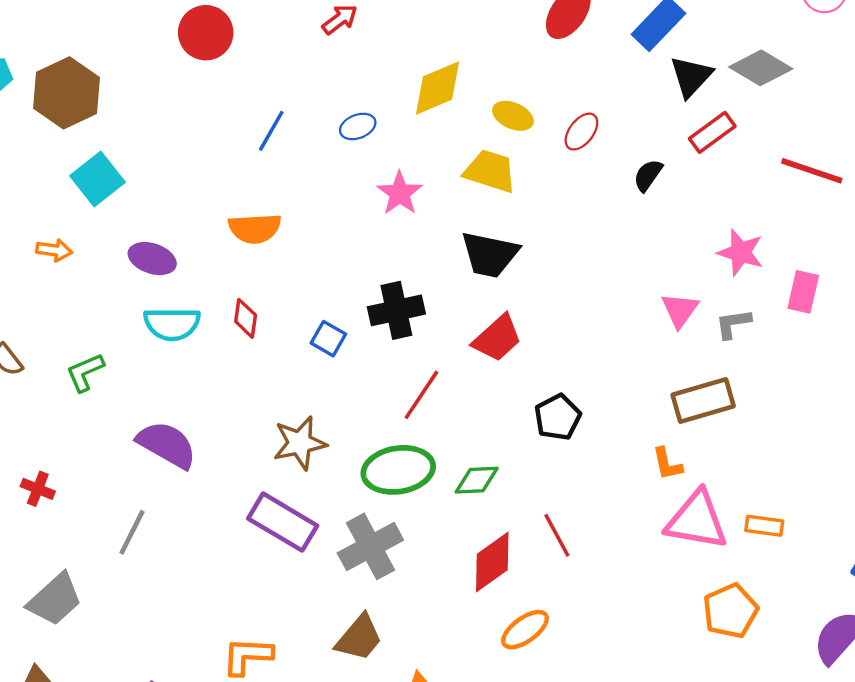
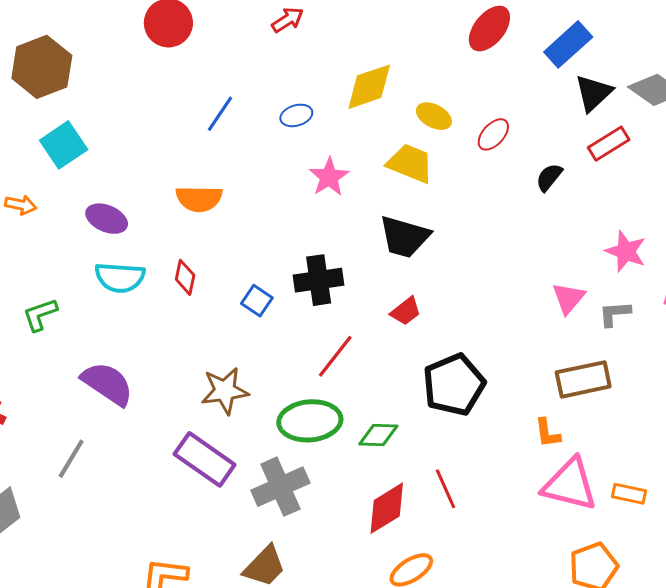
red trapezoid: (497, 338) -> (406, 311), size x0.7
black pentagon: (558, 417) -> (454, 385), size x1.5

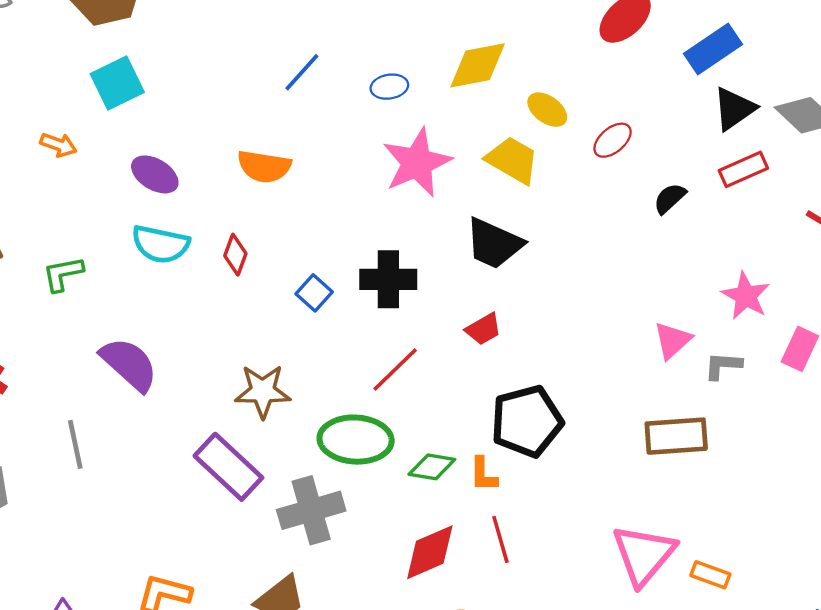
pink star: (329, 177) -> (417, 163), size x1.5
orange L-shape: (547, 433) -> (483, 474), moved
gray line: (71, 459) -> (75, 444), turned -51
pink triangle: (570, 485) -> (644, 555), turned 48

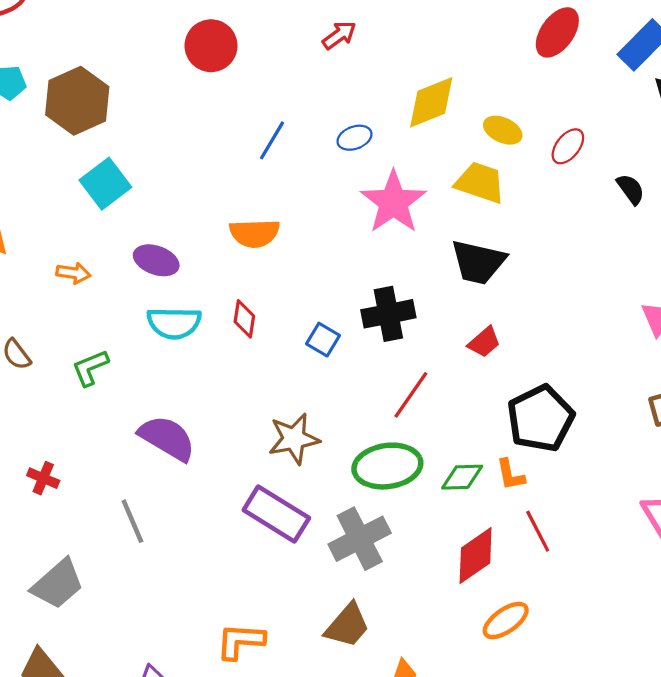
orange arrow: (58, 145) -> (73, 273), moved
black semicircle: (670, 198) -> (631, 189), turned 108

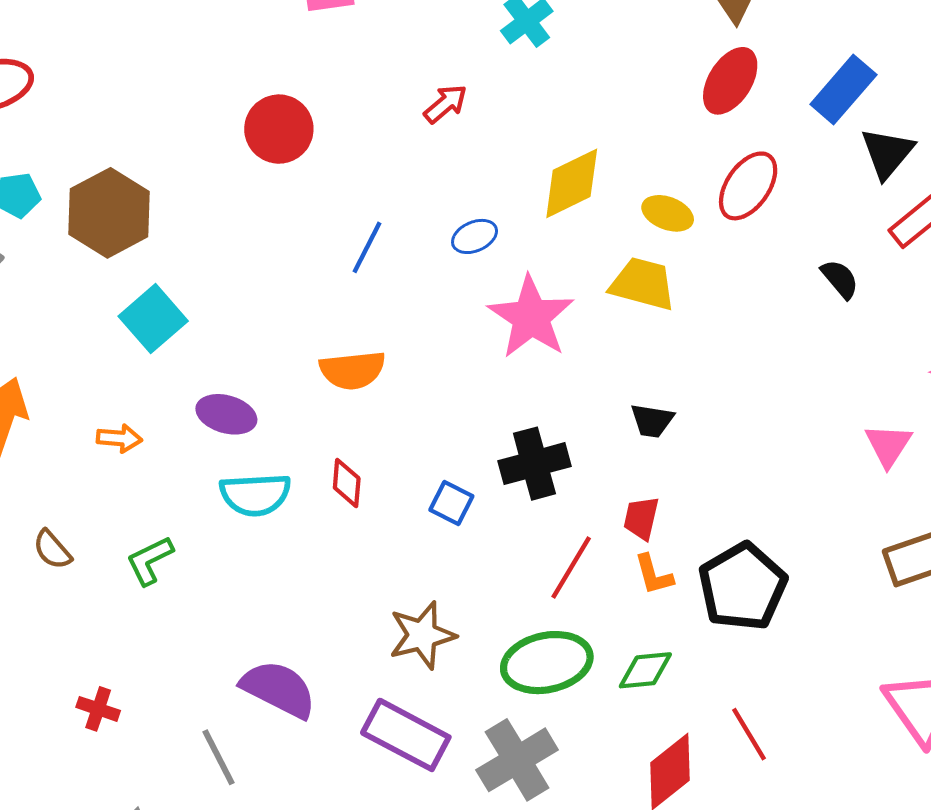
red ellipse: (568, 146) -> (748, 186), moved, size x1.4
black trapezoid: (478, 262) -> (652, 421), moved, size x0.6
red trapezoid: (484, 342) -> (641, 518), moved, turned 148
purple semicircle: (167, 438) -> (279, 689), moved
orange L-shape: (510, 475) -> (654, 575), moved

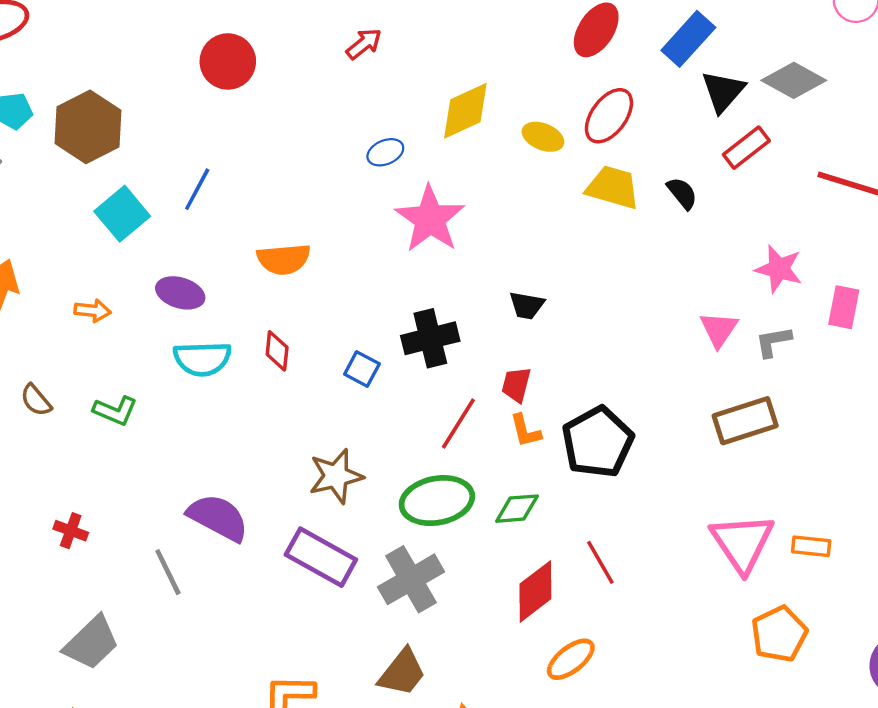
blue line: (367, 247) -> (197, 189), moved
yellow trapezoid: (643, 284) -> (613, 187), moved
green L-shape: (150, 560) -> (115, 411), turned -132

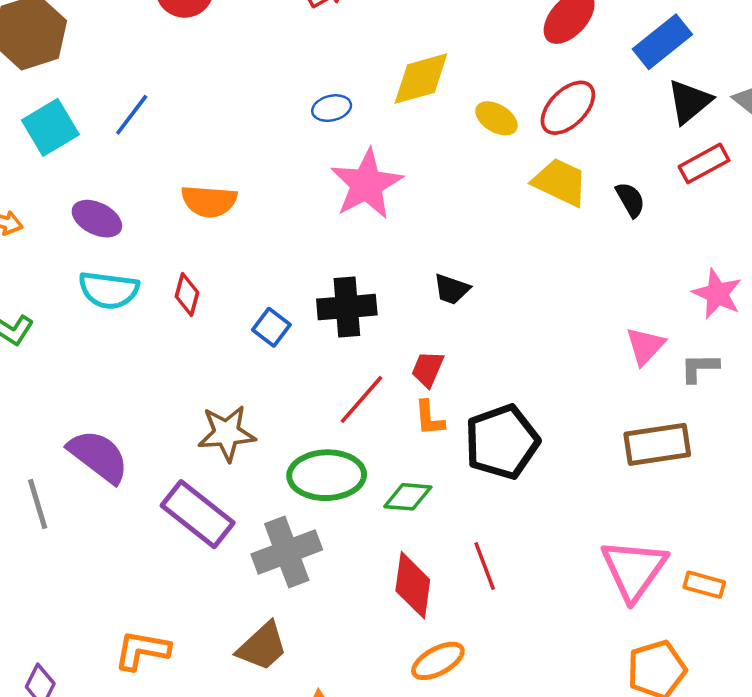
red diamond: (535, 591) -> (413, 585), turned -54

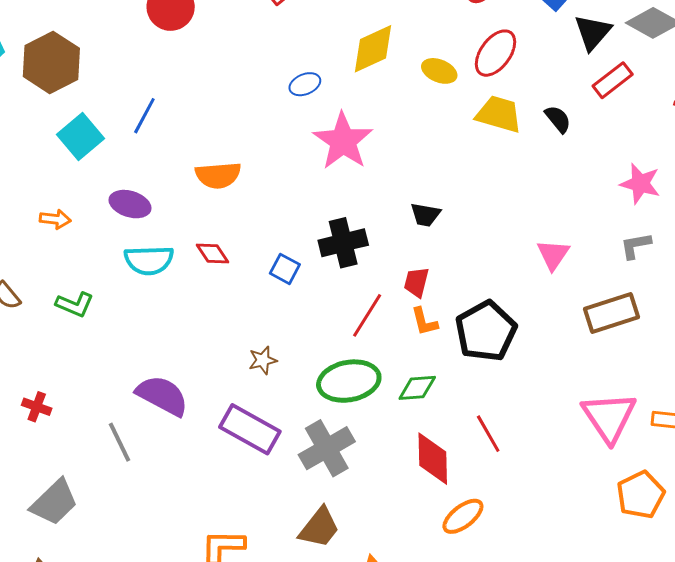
red diamond: (187, 294) -> (213, 254), turned -40
pink triangle: (645, 346) -> (553, 255), moved
brown star: (227, 433) -> (263, 360), size x0.6

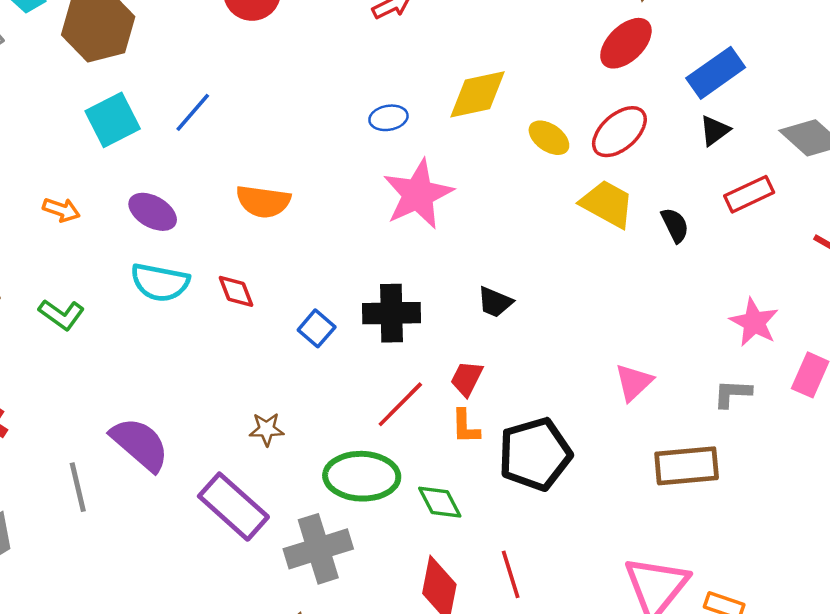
black triangle: (593, 32) -> (715, 130), moved, size x0.7
green diamond: (417, 388) -> (440, 502), turned 54

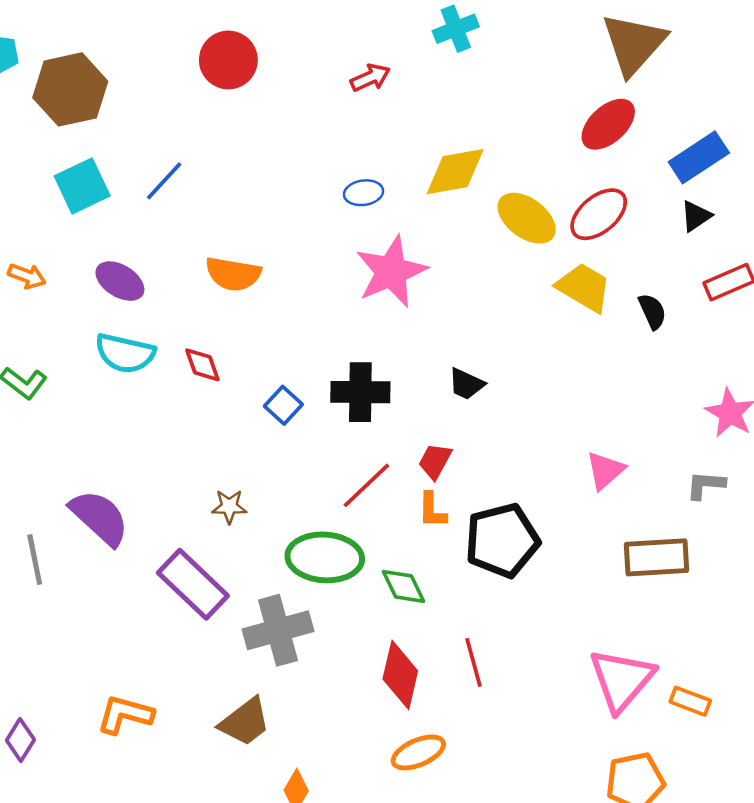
yellow ellipse: (549, 138) -> (527, 218), size x1.4

